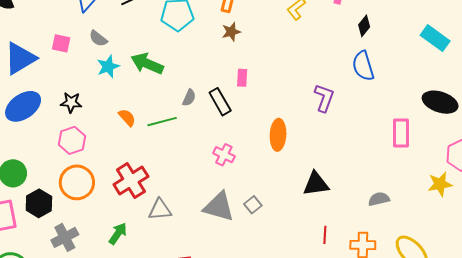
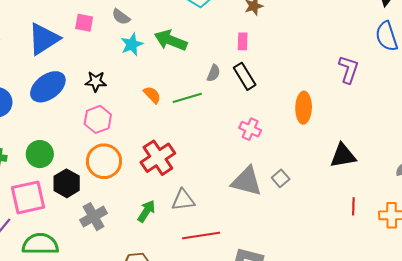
pink rectangle: (242, 78) -> (243, 41), moved
gray triangle: (160, 210) -> (183, 200), moved

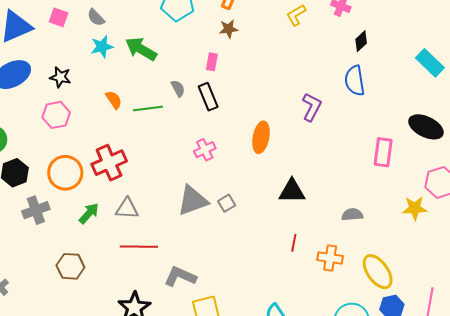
gray semicircle: (214, 73) -> (178, 88), turned -60
pink cross: (250, 129) -> (205, 150), turned 30
orange circle: (104, 161) -> (65, 173), moved
gray triangle: (247, 181) -> (193, 201), turned -44

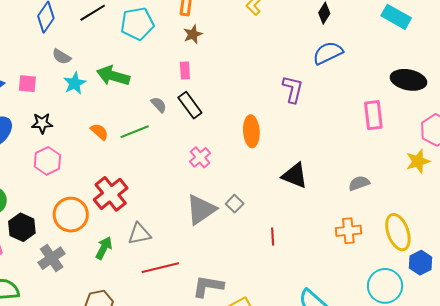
pink square: (59, 17) -> (27, 84), moved
blue semicircle: (355, 81) -> (328, 53), turned 88
black triangle: (292, 191) -> (295, 176), turned 36
red line: (294, 243) -> (273, 237), moved
yellow ellipse: (378, 272) -> (398, 232), turned 30

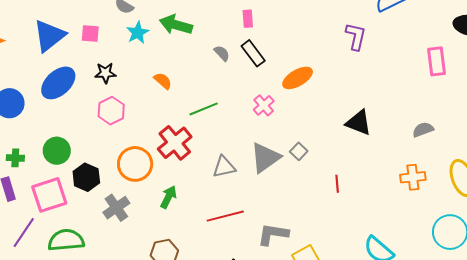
orange ellipse: (251, 131) -> (298, 78), moved, turned 64
green line: (135, 132) -> (204, 109), moved
gray triangle: (139, 234) -> (224, 167), moved

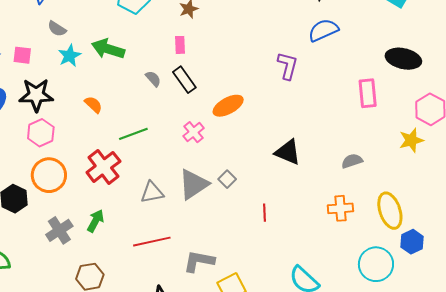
black star: (105, 73) -> (36, 95), size x1.6
orange circle: (135, 164) -> (49, 175), moved
gray cross: (116, 208) -> (59, 230), moved

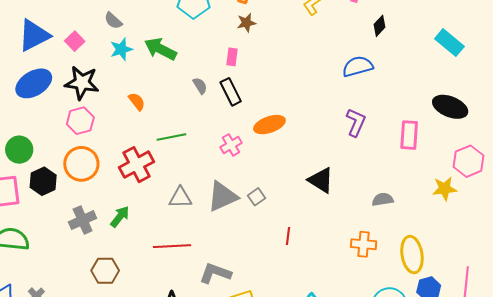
blue semicircle: (323, 30) -> (358, 66), moved
pink square: (22, 55) -> (75, 41), turned 30
purple L-shape: (288, 66) -> (356, 122), moved

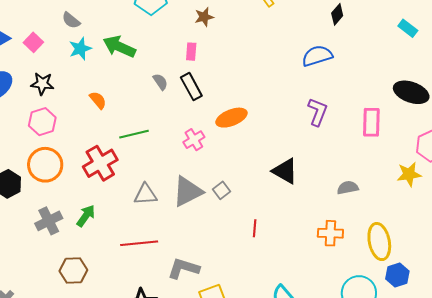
cyan rectangle: (449, 43) -> (408, 28), size x0.7
black star: (82, 83) -> (42, 84), size x0.7

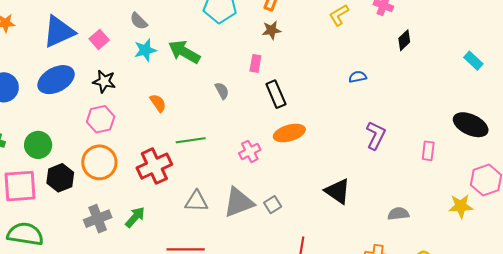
blue semicircle: (317, 56) -> (358, 77), moved, size x0.6
black rectangle: (191, 87) -> (276, 94), moved
pink rectangle: (371, 122) -> (428, 151), size x0.7

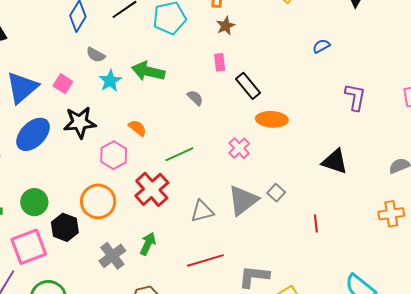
black star: (104, 81) -> (80, 122), size x1.4
pink hexagon: (101, 119) -> (114, 155), moved
orange ellipse: (289, 133) -> (272, 119), turned 36

